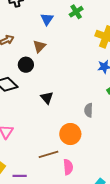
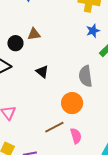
brown triangle: (39, 46) -> (34, 34), moved, turned 48
gray semicircle: (89, 110) -> (86, 76), size x1.5

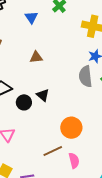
black circle: (15, 43) -> (24, 102), moved
gray semicircle: (86, 76) -> (85, 76), moved

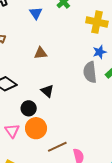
black circle: (24, 102) -> (29, 108), moved
orange circle: (71, 128) -> (36, 128), moved

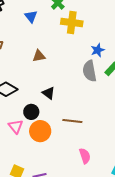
yellow cross: (97, 22) -> (72, 23), moved
pink triangle: (12, 131) -> (16, 126), moved
brown line: (57, 147) -> (72, 121), moved, turned 36

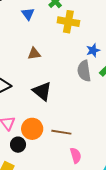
black triangle: (49, 93) -> (42, 91), size x1.5
black circle: (31, 112) -> (18, 145), moved
brown line: (72, 121) -> (61, 132), moved

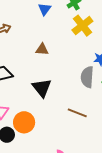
yellow cross: (68, 22) -> (82, 26), turned 30
brown line: (61, 132) -> (77, 113), moved

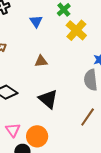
brown line: (77, 113) -> (88, 117), turned -66

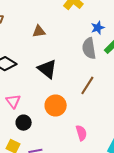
orange circle: (37, 136) -> (56, 105), moved

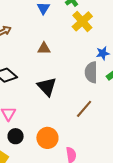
orange circle: (56, 105) -> (47, 138), moved

